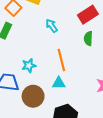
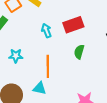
red rectangle: (88, 15) -> (73, 25), moved
cyan star: (29, 65) -> (16, 56), moved

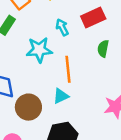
cyan star: (16, 56) -> (39, 50), moved, size x1.5
cyan triangle: (40, 88) -> (61, 96), turned -32

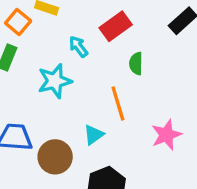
orange line: (68, 69) -> (118, 104), moved

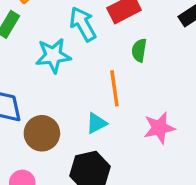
cyan arrow: (78, 47) -> (83, 24), size x1.5
cyan triangle: (94, 135) -> (96, 123), moved

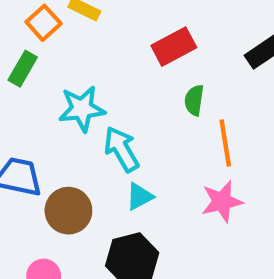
cyan arrow: (83, 24) -> (121, 149), moved
orange line: (114, 88) -> (225, 143), moved

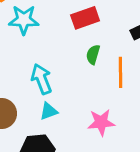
cyan star: (82, 109) -> (24, 20), moved
orange line: (225, 143) -> (121, 72), moved

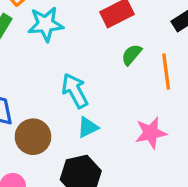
green semicircle: (93, 55) -> (132, 55), turned 30

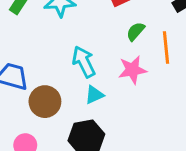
pink star: (151, 133) -> (132, 70), moved

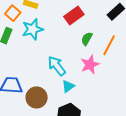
orange line: (166, 48) -> (109, 45), turned 45

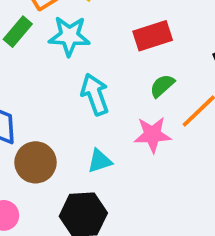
cyan arrow: (57, 66) -> (95, 94), moved

